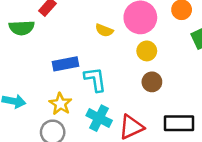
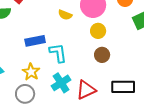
cyan cross: (99, 118) -> (61, 83), turned 30

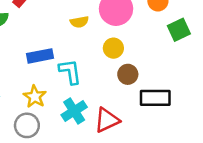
yellow semicircle: (65, 15) -> (79, 22), turned -32
yellow circle: (98, 31) -> (113, 48), moved
black rectangle: (123, 87) -> (155, 98), moved

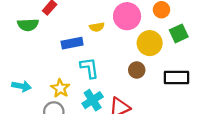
yellow circle: (113, 48) -> (150, 43), moved, size x1.5
blue rectangle: (40, 56) -> (72, 43), moved
black rectangle: (155, 98) -> (177, 78), moved

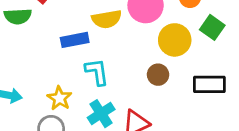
yellow semicircle: (97, 27) -> (107, 19), size x1.5
green square: (179, 33) -> (212, 27), turned -30

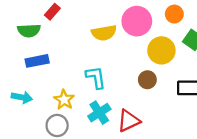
blue rectangle: (75, 40) -> (37, 61), moved

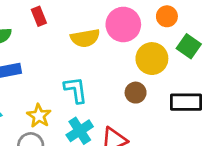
red rectangle: (52, 12) -> (39, 16), moved, turned -63

